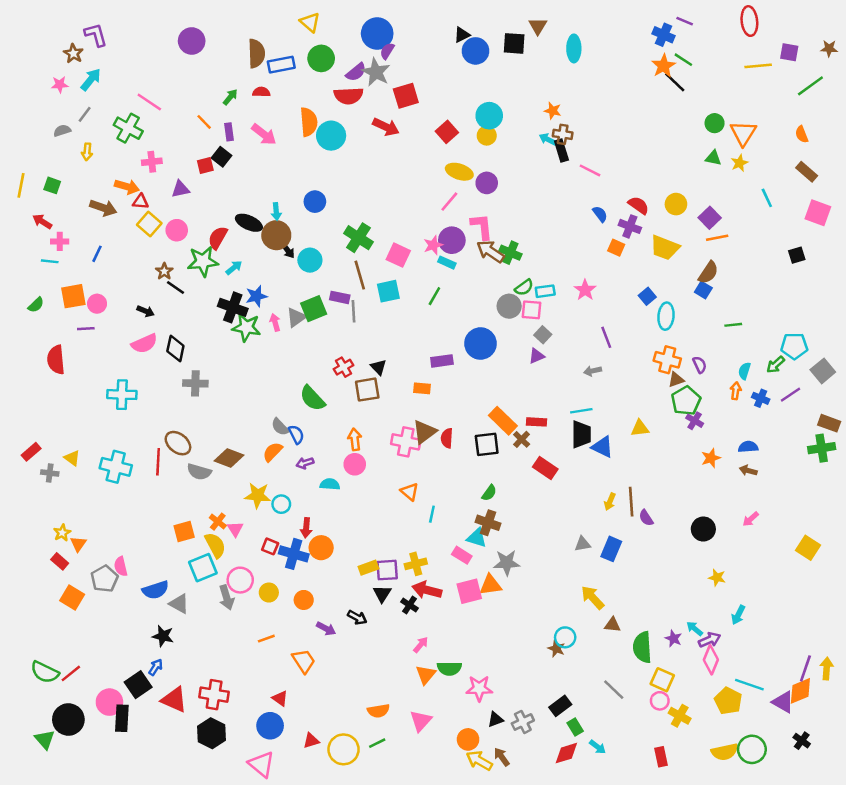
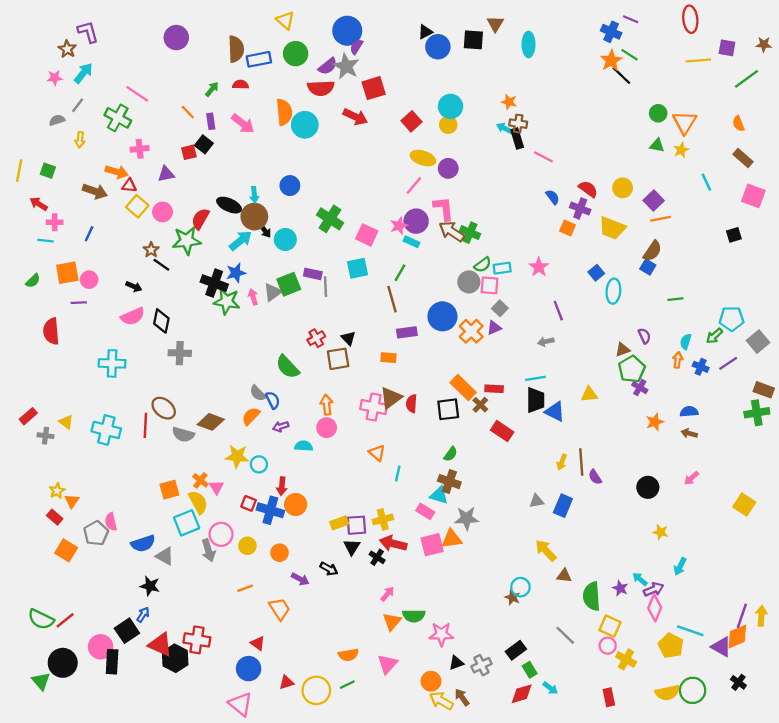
cyan arrow: (234, 268) -> (241, 241), moved, size x1.5
brown line: (360, 275) -> (392, 299), moved
orange cross: (667, 360) -> (471, 331), moved, turned 30
black hexagon: (212, 733) -> (175, 658), moved

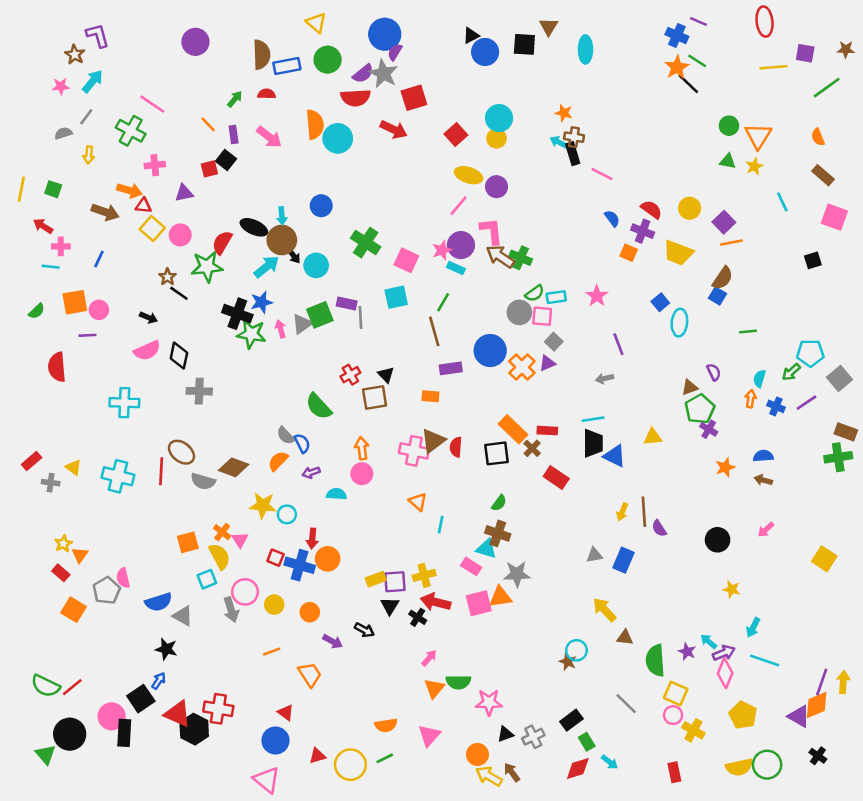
cyan square: (187, 523) -> (207, 579), size x0.7
cyan line: (690, 631) -> (765, 660), moved

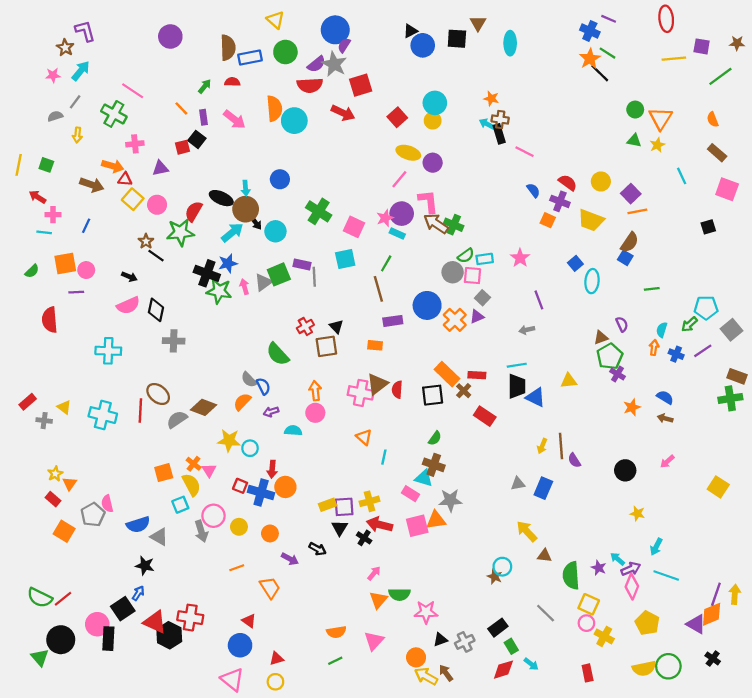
blue semicircle: (763, 456) -> (665, 397), turned 35
gray semicircle: (203, 481) -> (177, 419), turned 130
yellow circle: (350, 765) -> (275, 682), moved, size x0.6

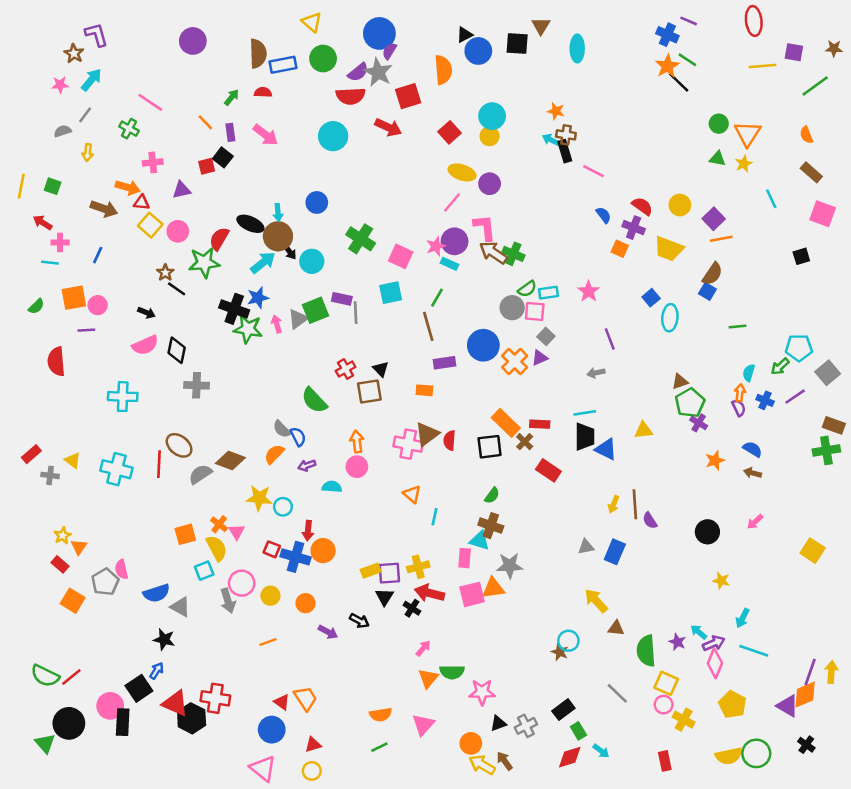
orange semicircle: (274, 108) -> (443, 70), moved
green cross: (114, 114) -> (129, 129), size x0.7
purple semicircle: (622, 324) -> (739, 408), moved
pink rectangle: (410, 494) -> (465, 558), turned 63
orange trapezoid: (270, 588) -> (306, 698), moved

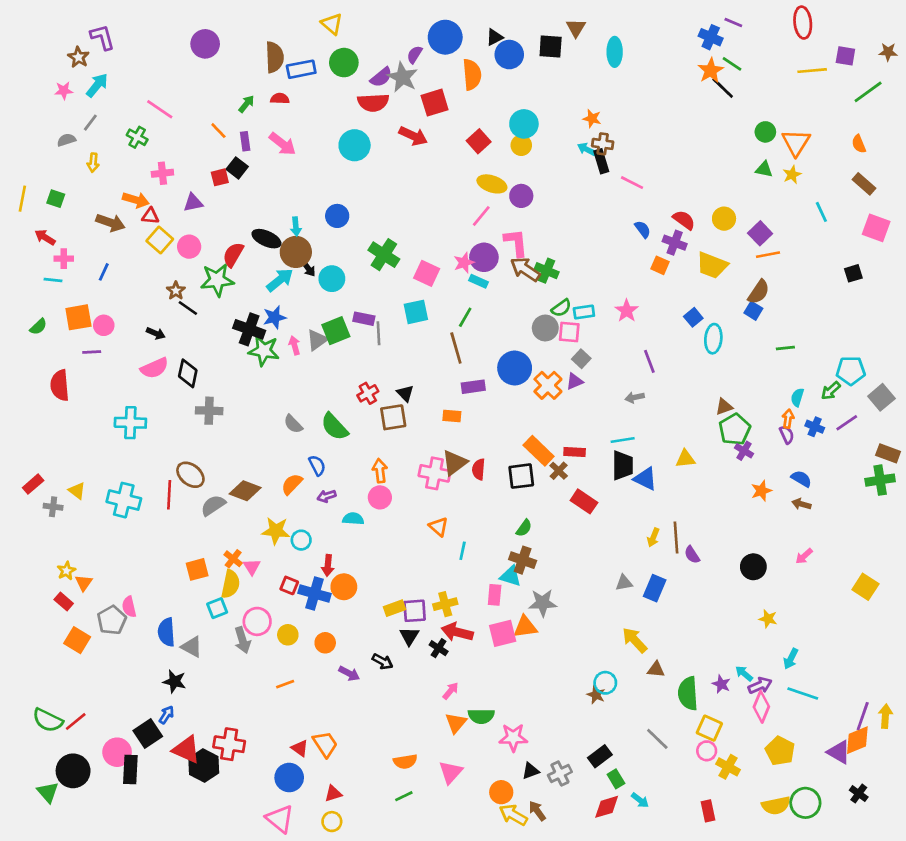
blue circle: (379, 33) -> (445, 37), moved
gray semicircle: (282, 429) -> (293, 424), moved
yellow semicircle: (217, 548) -> (230, 584), turned 40
blue semicircle: (157, 593) -> (166, 632), turned 104

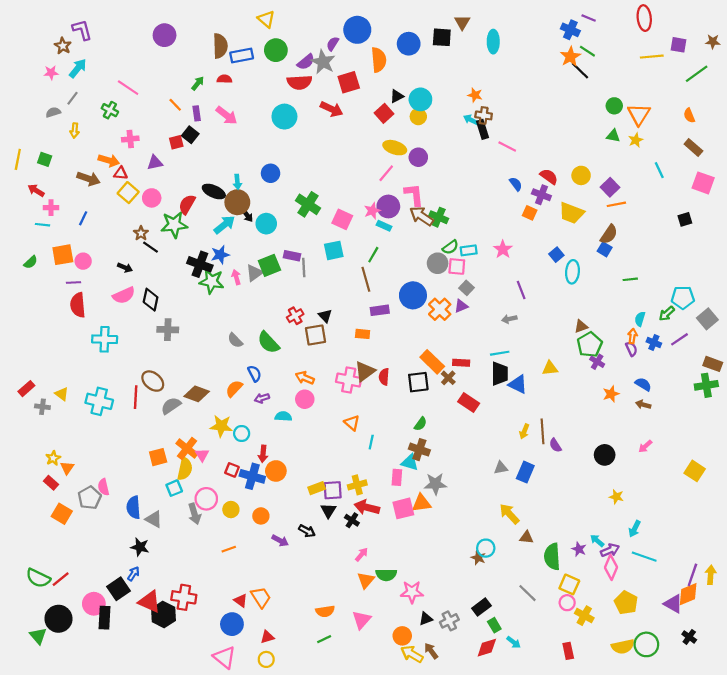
black triangle: (495, 37) -> (397, 96), moved
red semicircle: (60, 385) -> (78, 305), moved
orange arrow: (380, 471) -> (305, 378), turned -60
orange cross: (233, 559) -> (187, 448), size x1.5

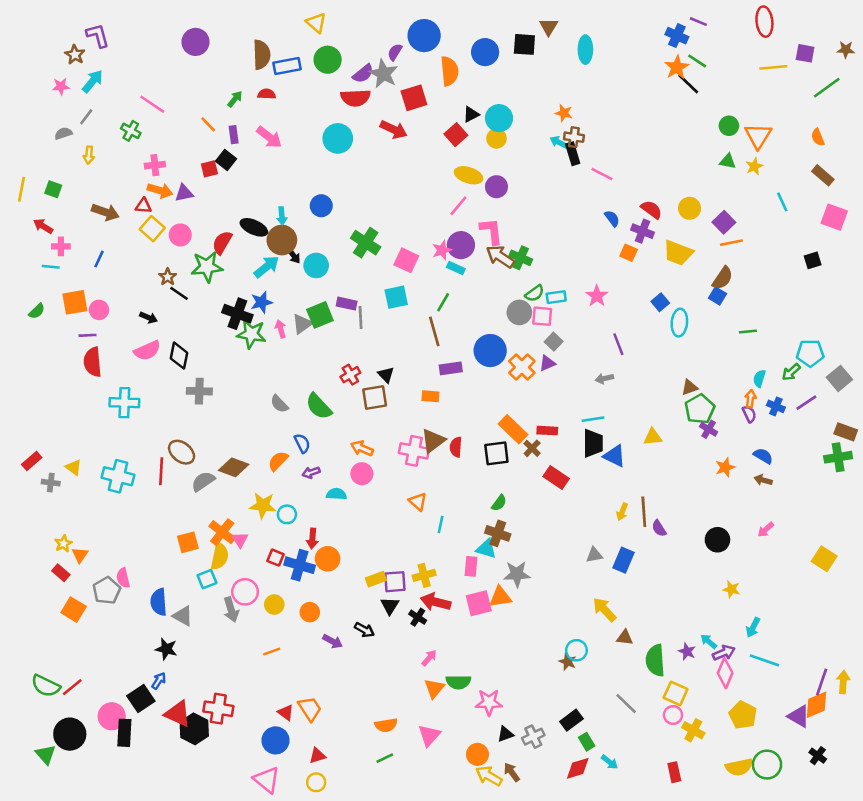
orange arrow: (109, 160) -> (160, 191), moved

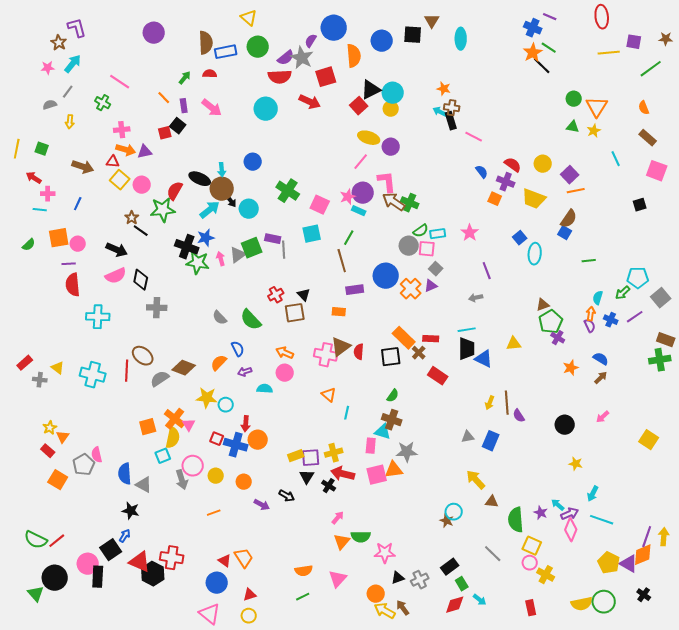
black triangle: (471, 114) -> (371, 90), size x1.5
black arrow: (149, 318) -> (117, 250), size x1.5
brown arrow: (763, 480) -> (601, 378), turned 120
yellow pentagon: (743, 715) -> (609, 563), moved

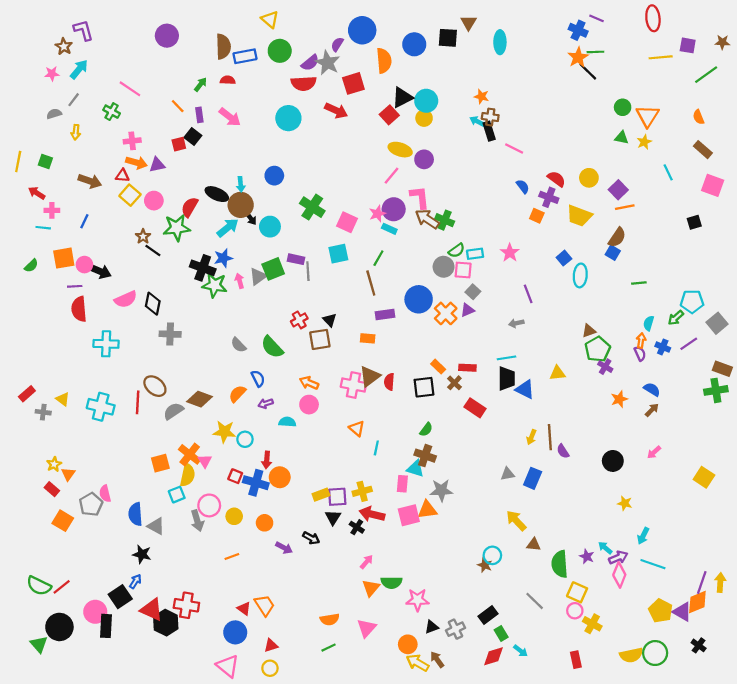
green line: (549, 48) -> (595, 52), turned -35
black arrow: (117, 250) -> (100, 271), moved
orange rectangle: (404, 338) -> (438, 367), size x0.6

